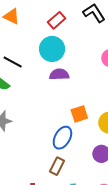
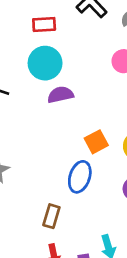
red rectangle: (57, 20) -> (44, 24), turned 48
brown rectangle: (57, 166) -> (51, 216), moved

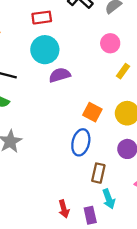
orange square: (96, 142) -> (92, 112), turned -30
brown rectangle: (51, 216) -> (98, 173), moved

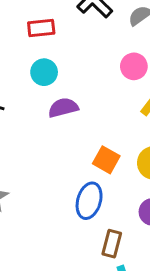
cyan circle: (45, 50) -> (44, 72), size x0.7

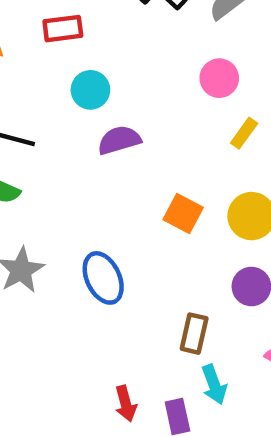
red rectangle: (41, 28) -> (63, 29), moved
blue ellipse: (89, 201) -> (103, 278), moved, turned -40

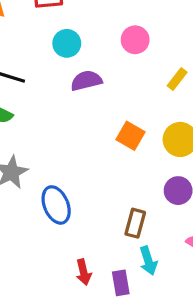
pink circle: (219, 78) -> (135, 40), moved
blue ellipse: (103, 278) -> (56, 205), moved

